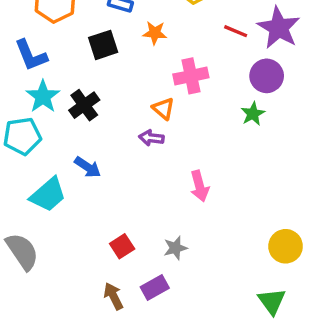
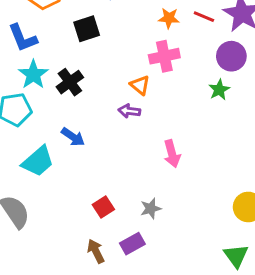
orange star: (155, 33) -> (169, 18), moved

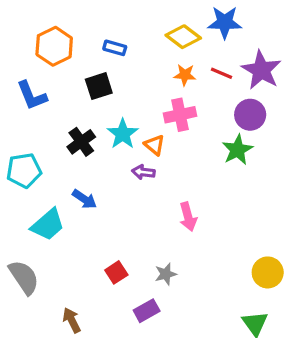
cyan star: (33, 74) -> (123, 134), moved
green star: (219, 90) -> (237, 150), size x1.4
brown arrow: (96, 251) -> (72, 320), moved

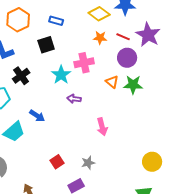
pink cross: (180, 115) -> (84, 63), moved
purple circle: (250, 115) -> (127, 58), moved
black cross: (81, 142) -> (21, 76), moved
orange triangle: (155, 145) -> (112, 82), moved
green star: (237, 150) -> (133, 85), turned 30

